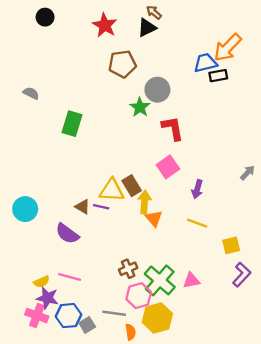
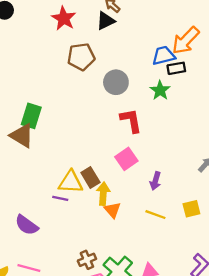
green star: (140, 107) -> (160, 90), moved
brown triangle: (83, 207) -> (22, 136), moved, size x1.6
yellow square: (231, 245) -> (191, 209), moved

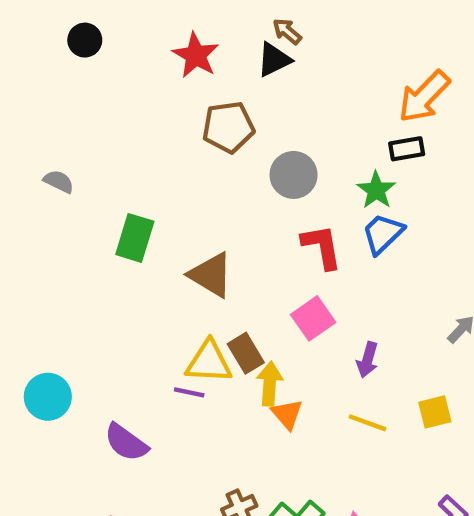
blue trapezoid: (164, 56) -> (383, 234), moved, turned -30
brown triangle: (22, 136) -> (211, 275), moved

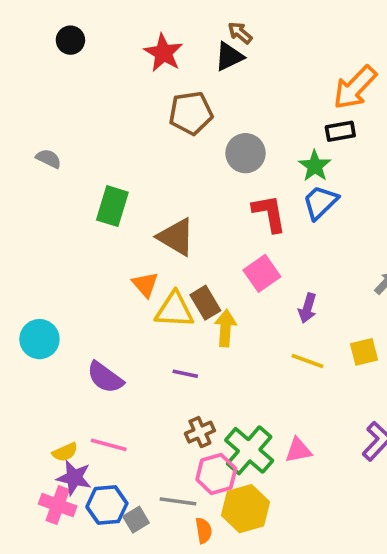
purple line: (189, 392) -> (185, 374), moved
orange triangle: (287, 414) -> (145, 284), moved

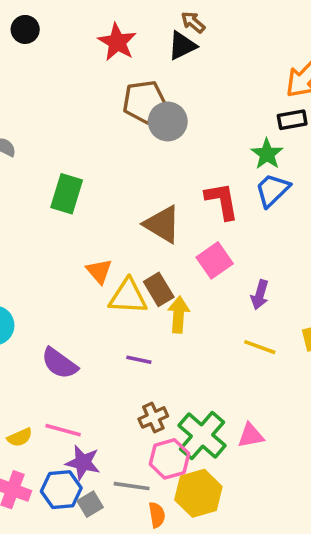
gray circle: (245, 153) -> (168, 121), moved
brown triangle: (176, 237) -> (162, 224), moved
purple star: (74, 478) -> (83, 463), moved

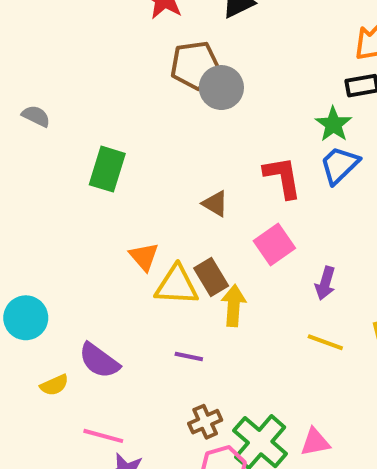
brown triangle: (162, 224) -> (215, 204), size x0.6
yellow semicircle: (20, 437) -> (54, 385), moved

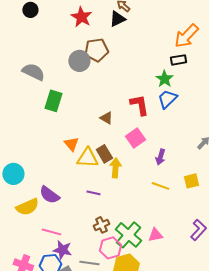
gray circle: (221, 88) -> (79, 61), moved
gray semicircle: (36, 116) -> (33, 72), moved, size x1.6
yellow semicircle: (54, 385) -> (27, 207), size x1.6

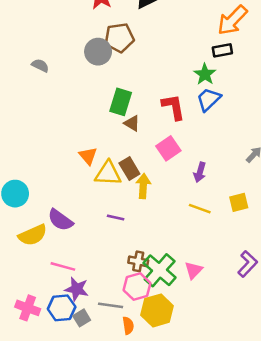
gray semicircle: (33, 72) -> (40, 65), size x0.6
green rectangle: (53, 101) -> (121, 102), moved
brown cross: (101, 225) -> (138, 261), moved, turned 35
pink triangle: (155, 235) -> (194, 270), turned -35

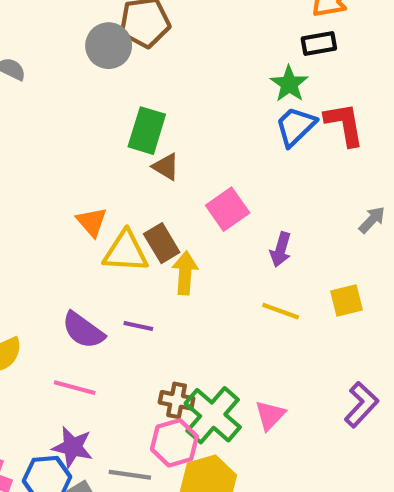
red L-shape: (173, 107) -> (344, 124), moved
purple semicircle: (60, 220) -> (83, 330), moved
pink line: (63, 266) -> (75, 388), moved

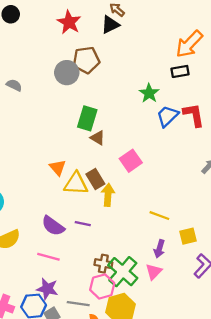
green star: (289, 84) -> (149, 93), moved
purple arrow: (281, 250) -> (159, 249), moved
yellow square: (346, 301) -> (188, 236), moved

